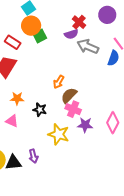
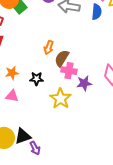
yellow star: (59, 134) -> (60, 99), turned 30
purple arrow: (33, 156) -> (35, 148), moved

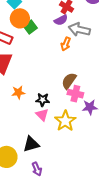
orange arrow: (49, 47) -> (66, 44), moved
pink triangle: (12, 96) -> (42, 115), moved, turned 32
black triangle: (23, 136) -> (31, 144), moved

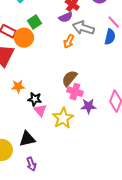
orange circle: (20, 18) -> (24, 38), moved
black star: (43, 100) -> (35, 99), moved

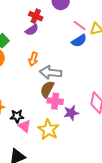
gray arrow: (83, 28) -> (51, 73), moved
blue semicircle: (110, 37) -> (79, 41), turned 56
orange arrow: (69, 41) -> (33, 59), moved

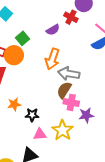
red cross: (36, 16) -> (71, 17), moved
orange arrow: (33, 59) -> (52, 59), size x1.5
pink triangle: (25, 126) -> (40, 134), moved, turned -48

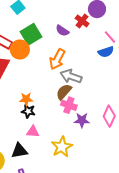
purple semicircle: (53, 30) -> (62, 31), turned 56
green square: (23, 38) -> (31, 34), size x1.5
orange star: (14, 104) -> (26, 99), moved
yellow star: (63, 130) -> (62, 147), moved

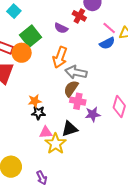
yellow star: (62, 147) -> (56, 144), moved
black triangle: (19, 151) -> (70, 129), moved

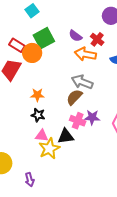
red cross: (79, 16) -> (97, 39), moved
orange arrow: (60, 57) -> (85, 54), moved, turned 70
orange star: (35, 101) -> (37, 95), moved
pink cross: (78, 101) -> (78, 121), moved
purple star: (93, 114) -> (92, 117), moved

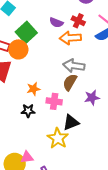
black star: (38, 115) -> (28, 111), moved
pink cross: (78, 121) -> (54, 101), moved
pink triangle: (42, 136) -> (27, 157), moved

